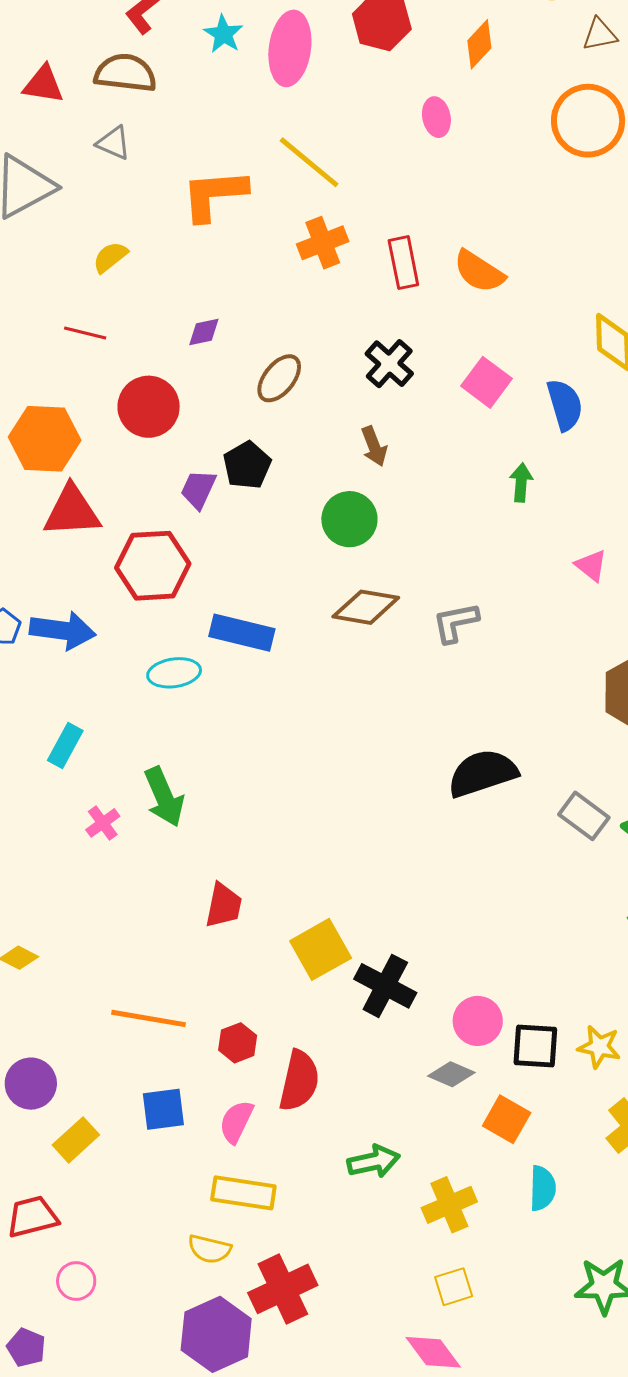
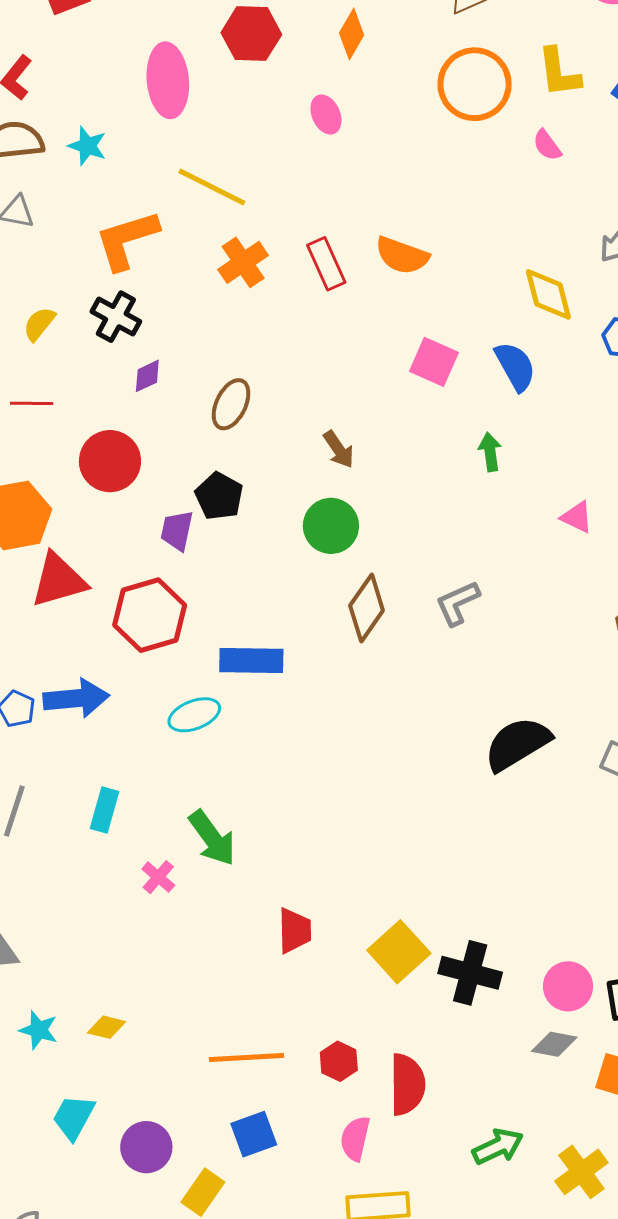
cyan star: (223, 34) -> (87, 146), moved
black cross: (389, 364) -> (116, 317), moved
brown diamond: (366, 607) -> (367, 608), turned -52
blue square: (163, 1109) -> (254, 1134), moved

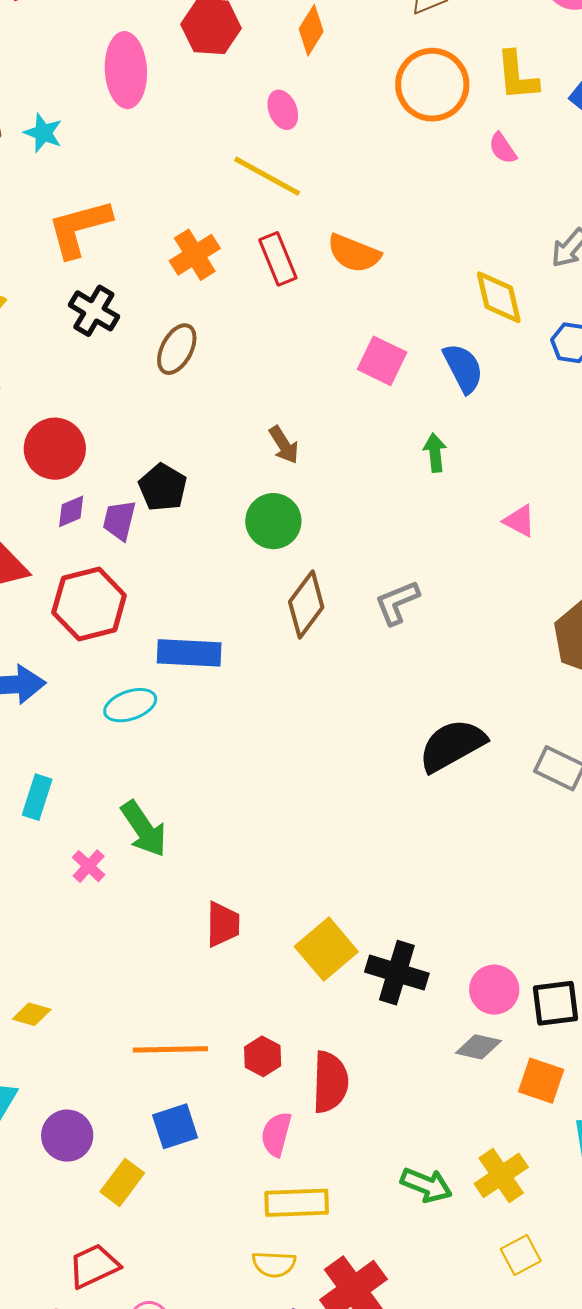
yellow line: (212, 187) -> (267, 176), moved
black cross: (116, 317) -> (94, 311), moved
purple diamond: (147, 376) -> (71, 511), moved
brown ellipse: (231, 404) -> (177, 349), moved
green arrow: (498, 1147) -> (426, 1185), moved, turned 45

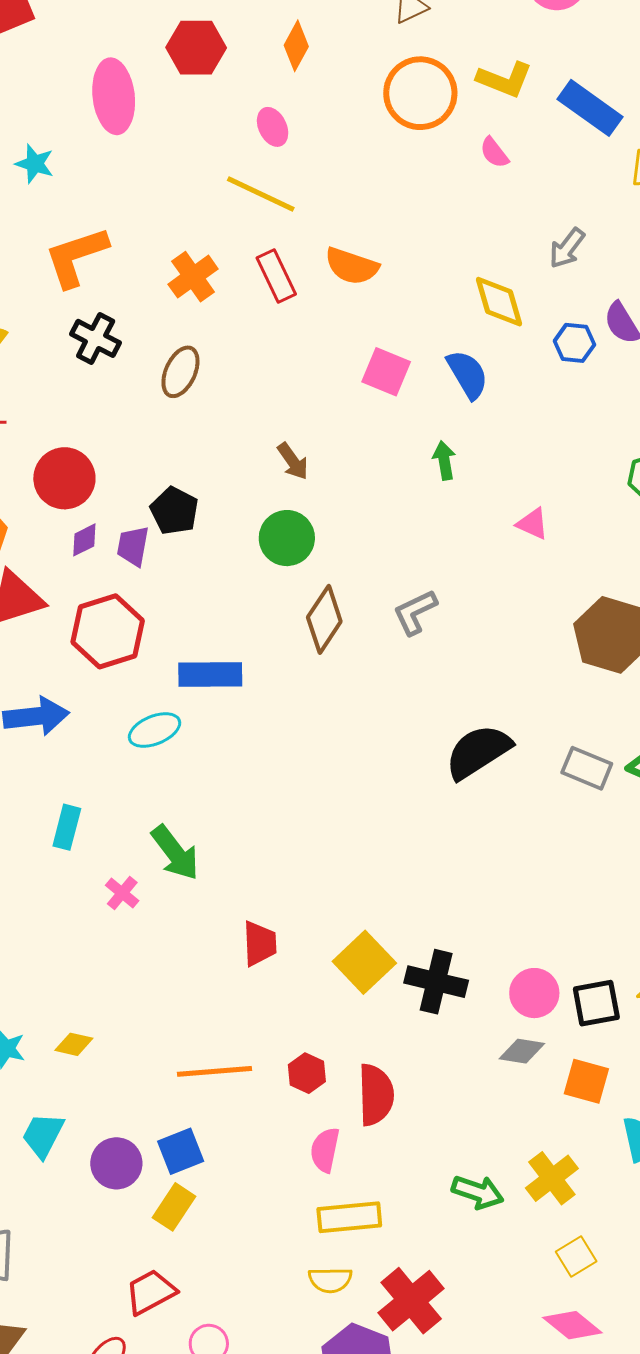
yellow L-shape: (517, 76) -> (505, 80), turned -60
blue square: (175, 1126) -> (181, 1151), moved

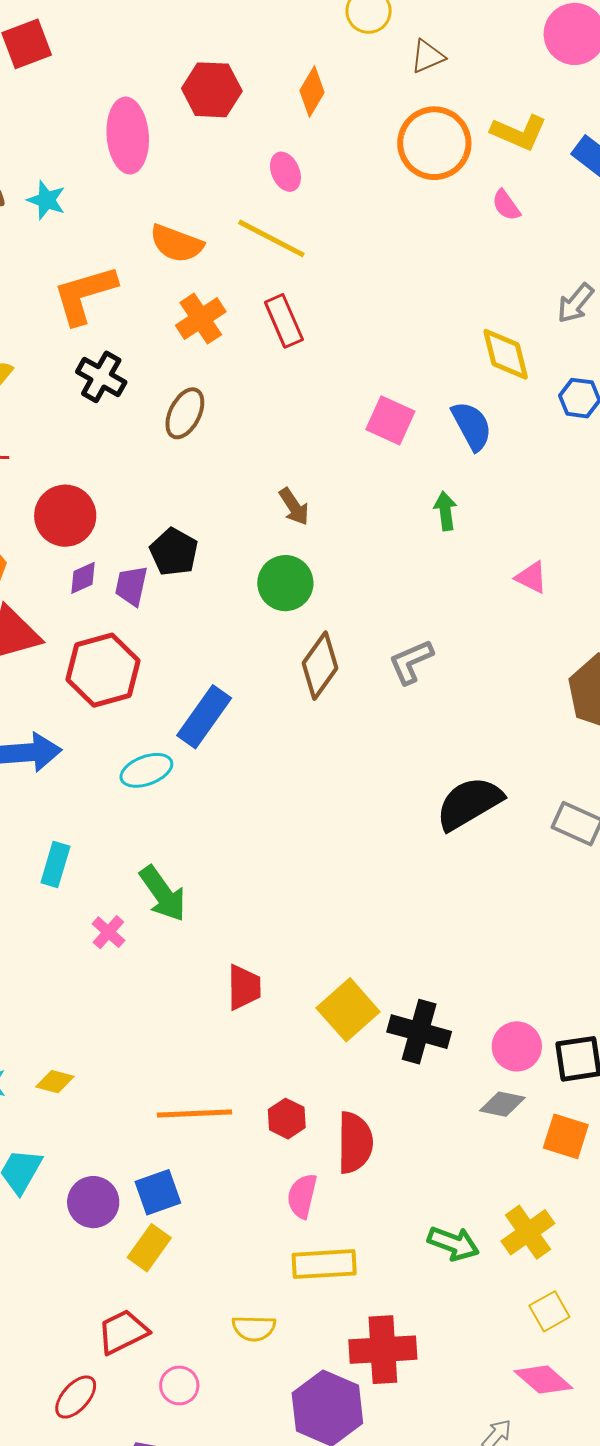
orange semicircle: (352, 266) -> (176, 244), moved
blue rectangle: (210, 674) -> (204, 717), turned -56
yellow semicircle: (330, 1280) -> (254, 1328), moved
red cross: (411, 1301) -> (383, 1350), turned 34

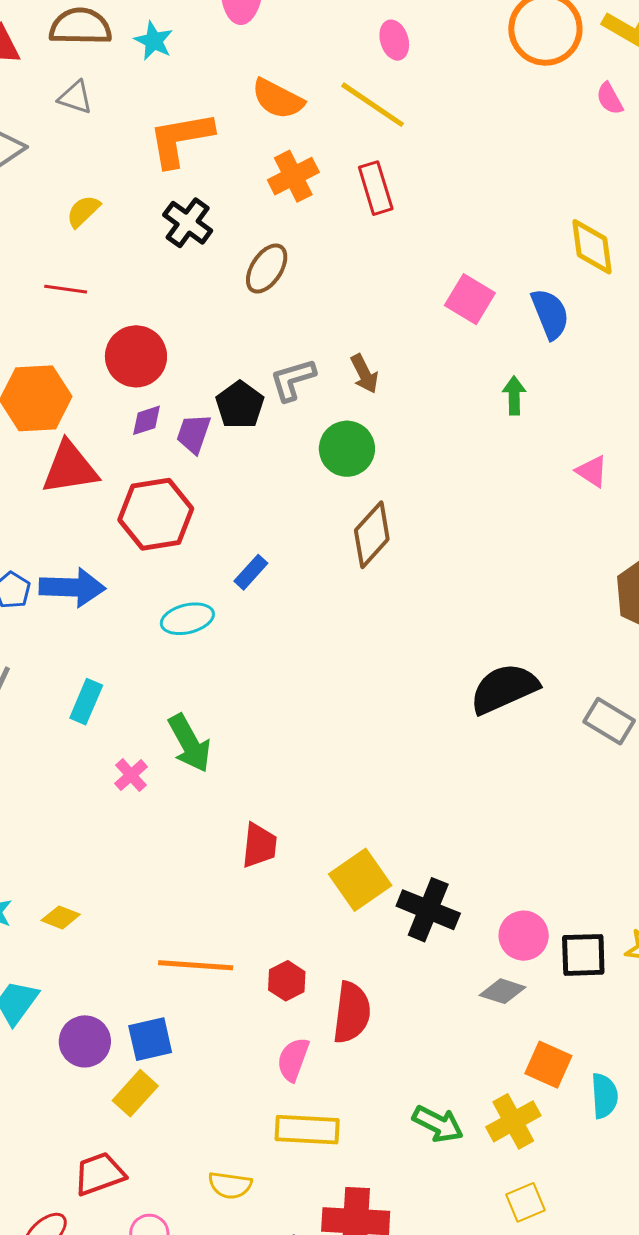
gray L-shape: (411, 662) -> (293, 380), moved
blue rectangle: (204, 717) -> (251, 572), size x0.6
orange square: (566, 1136) -> (548, 1065), moved

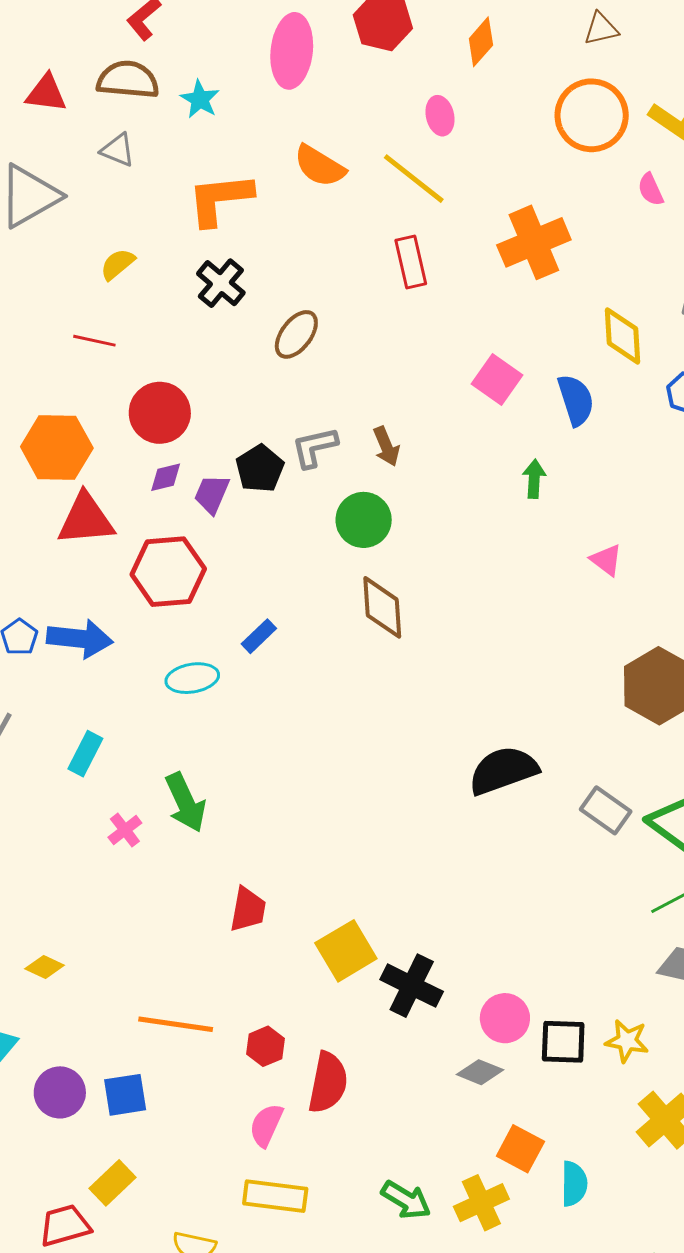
orange cross: (293, 176) -> (534, 242), moved, size x1.4
brown diamond: (372, 535) -> (382, 607), turned -50
yellow rectangle: (135, 1093) -> (112, 1183), moved

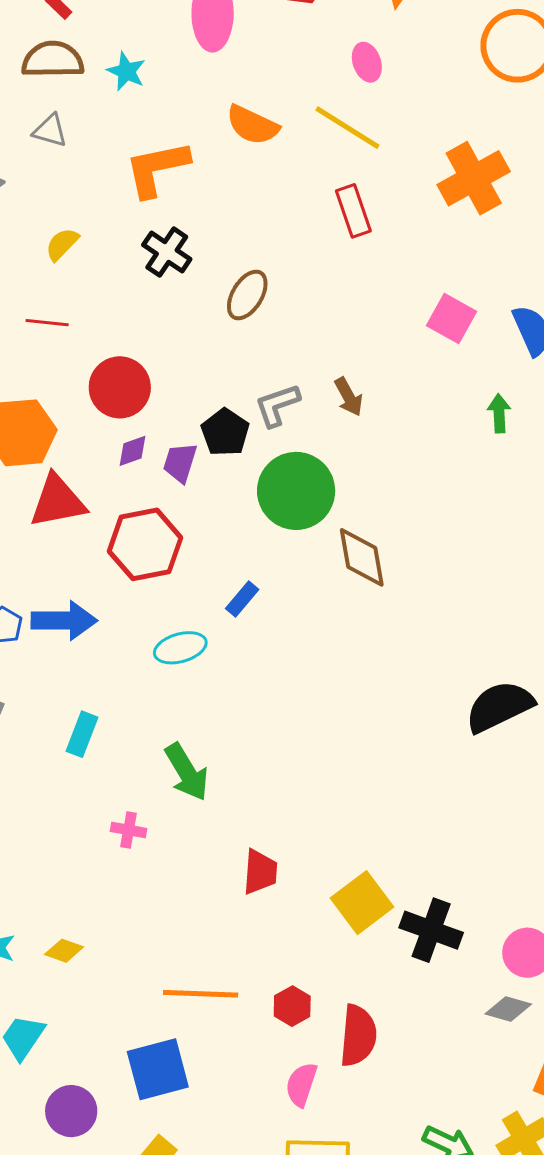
green circle: (364, 520) -> (296, 491), moved, size x1.4
pink cross: (125, 830) -> (129, 830), moved, turned -36
purple circle: (60, 1092) -> (71, 1111), moved
blue square: (125, 1095) -> (158, 1069), size x1.4

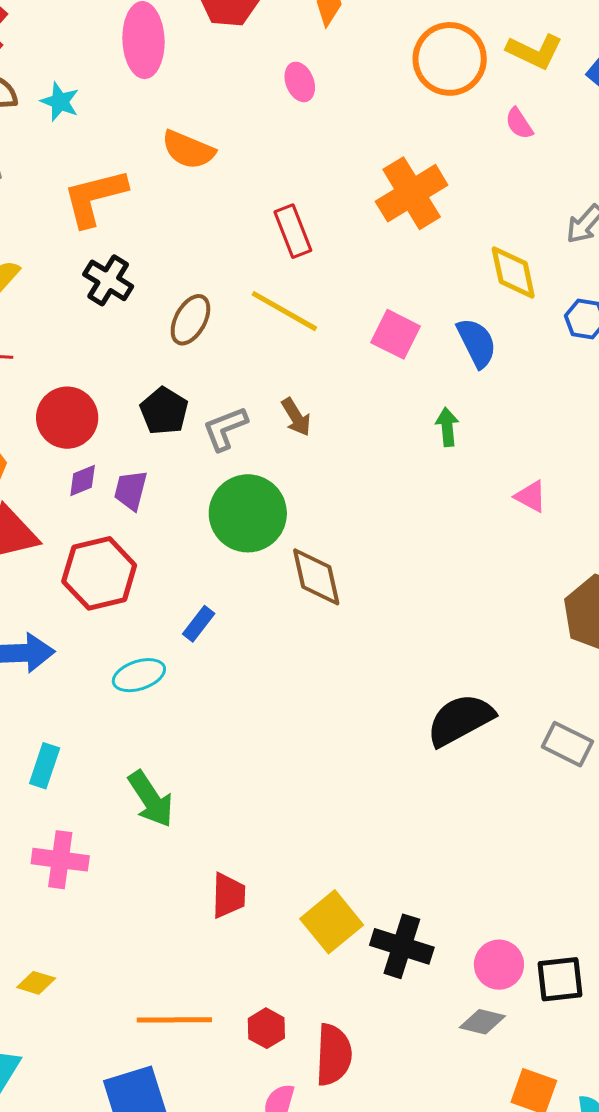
yellow line: (347, 128) -> (284, 311), moved
black pentagon: (225, 432) -> (164, 411), moved
pink cross: (129, 830) -> (60, 860), moved, size x1.6

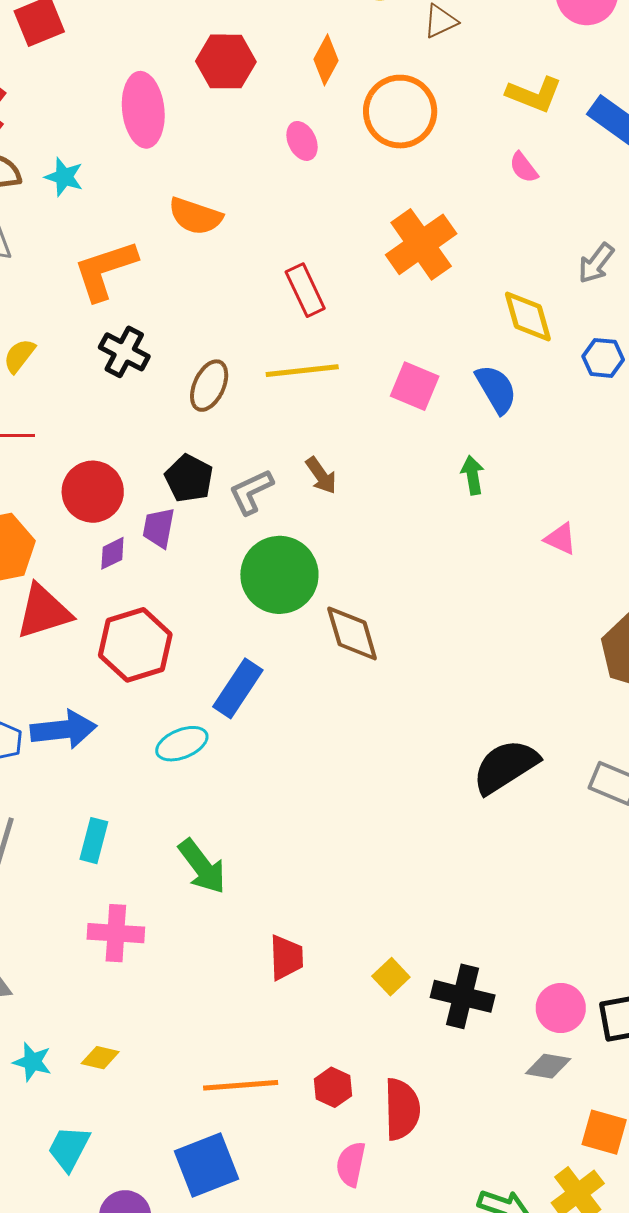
orange circle: (450, 59) -> (400, 112), moved
yellow line: (284, 311) -> (302, 371), turned -32
purple trapezoid: (131, 490) -> (159, 528), moved
blue rectangle: (199, 624) -> (238, 688), size x1.6
yellow square: (332, 922) -> (391, 977), size x0.6

